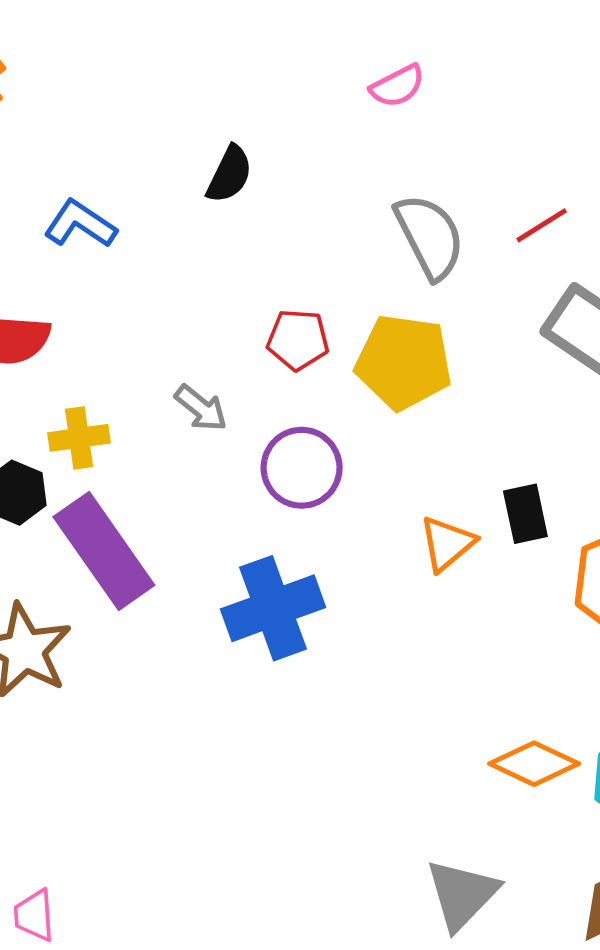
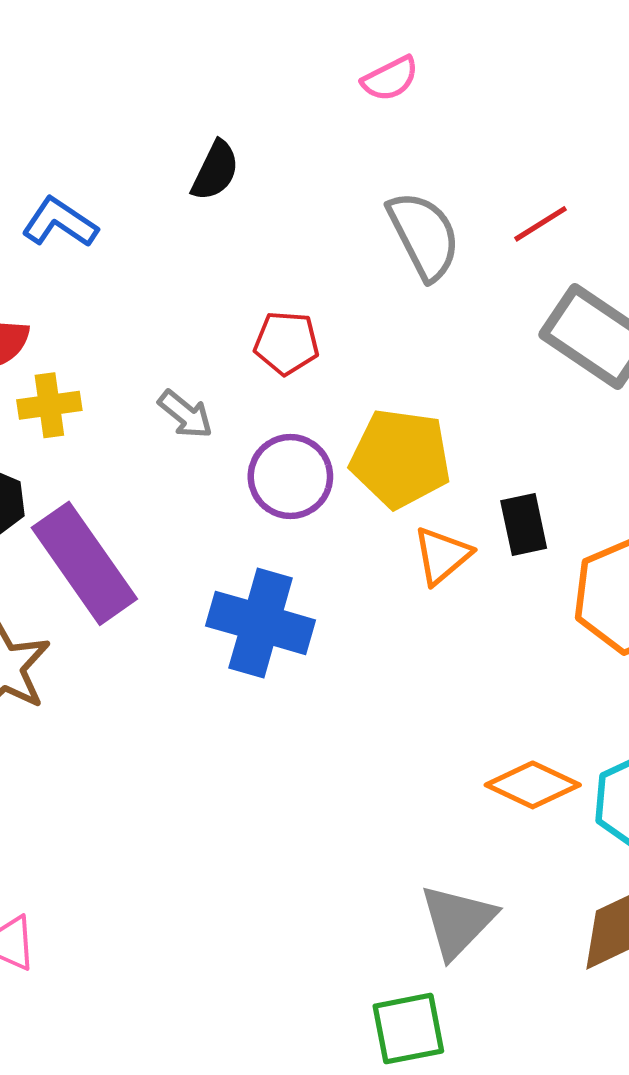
yellow pentagon: (404, 362) -> (401, 458), moved
yellow cross: (79, 438) -> (49, 405), moved
blue cross: (273, 608) -> (261, 623), turned 36

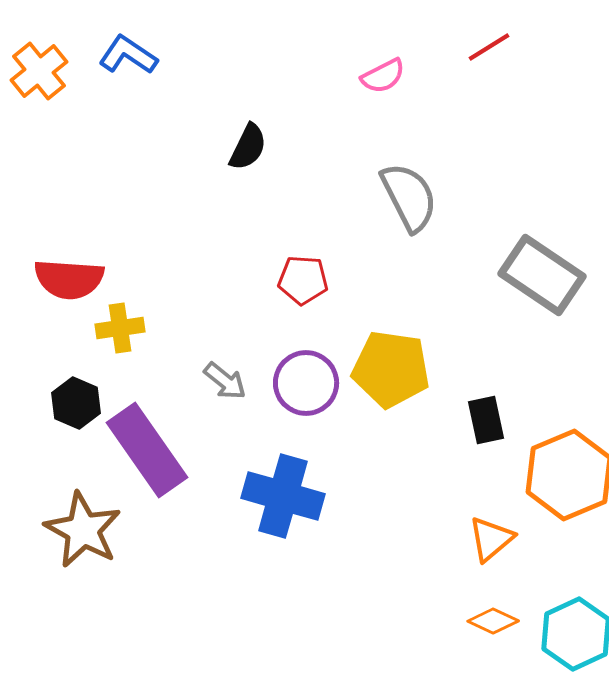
blue L-shape: (60, 222) -> (128, 55), moved
red line: (541, 224) -> (489, 47), moved
gray arrow: (185, 414) -> (225, 381), moved
orange triangle: (442, 556) -> (491, 539), moved
orange diamond: (533, 785) -> (493, 621), size x0.7

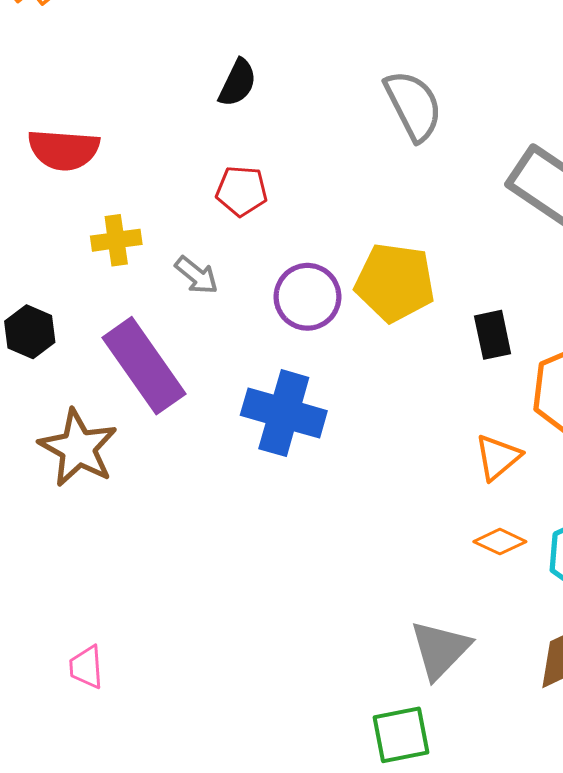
black semicircle: (248, 147) -> (238, 83), moved
red semicircle: (69, 279) -> (64, 150), moved
red pentagon: (303, 280) -> (242, 191), moved
gray arrow: (225, 381) -> (196, 275), moved
black hexagon: (76, 403) -> (30, 332), moved

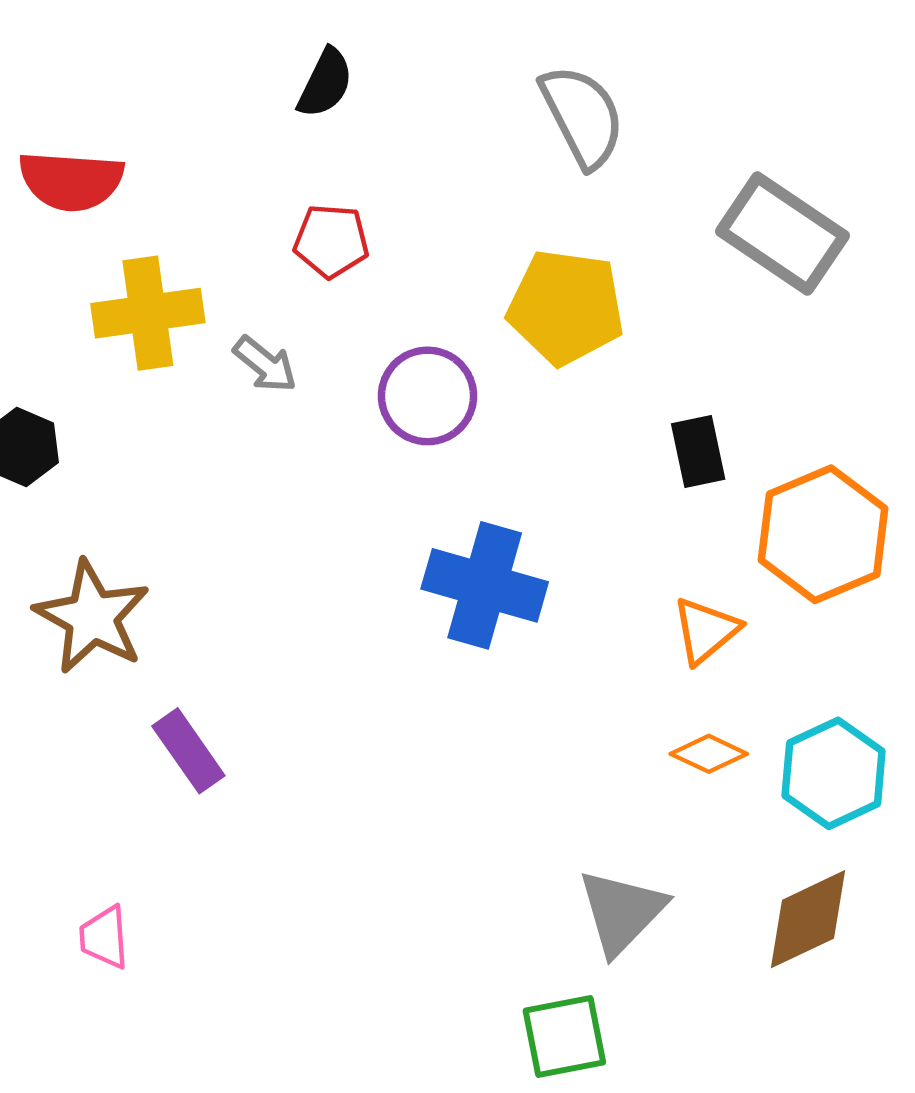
yellow cross: (116, 240) -> (148, 313), size x1.5
yellow pentagon: (395, 282) -> (566, 307), moved
purple rectangle: (144, 366) -> (188, 751), moved, size x0.6
blue cross: (284, 413) -> (485, 585), moved

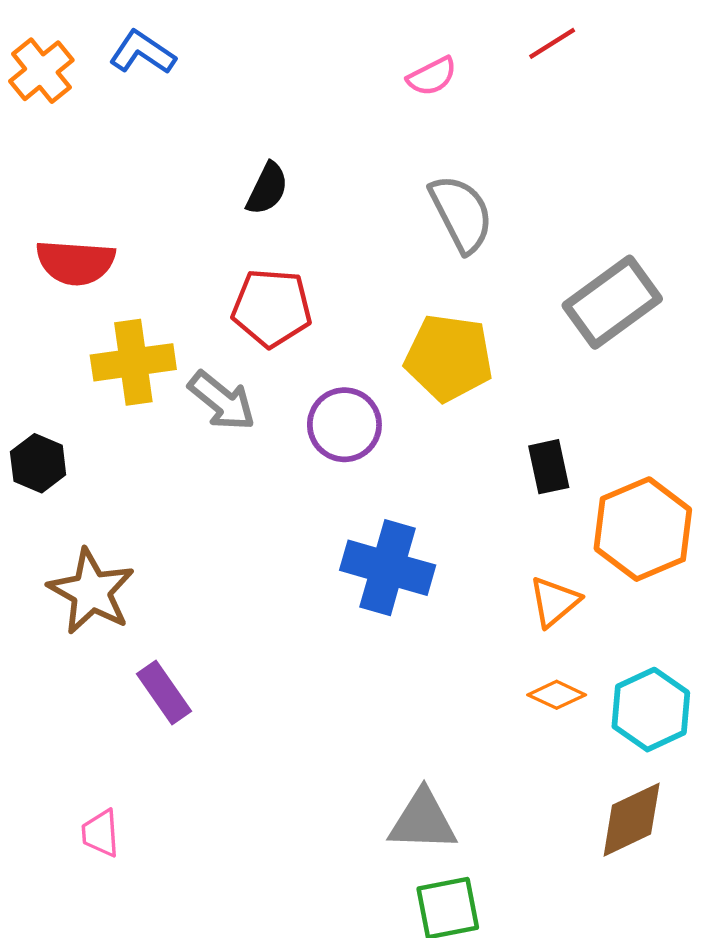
gray rectangle: (782, 233) -> (612, 302), turned -70
red pentagon: (331, 241) -> (272, 308), size x1.4
gray arrow: (265, 364) -> (222, 401), size x1.4
gray triangle: (622, 912) -> (423, 821), moved, turned 48

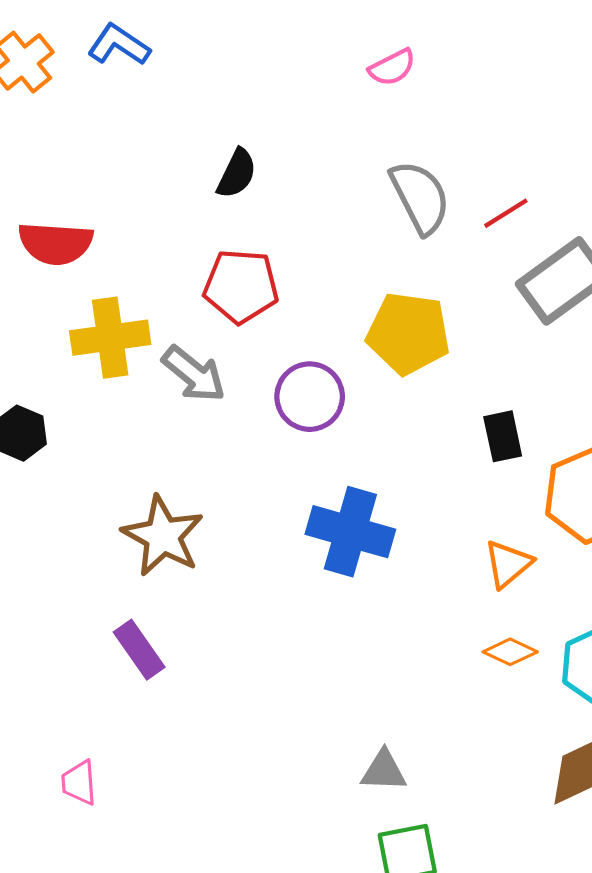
red line: (552, 43) -> (506, 213), moved
brown star: (91, 592) -> (163, 536), moved
gray triangle: (423, 821) -> (384, 771), size x0.7

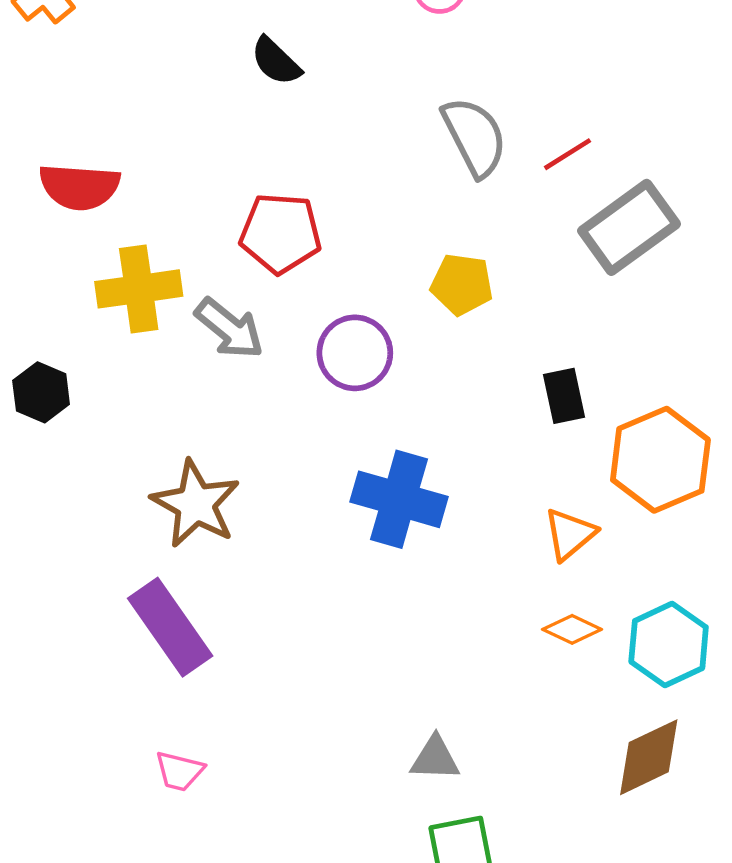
black semicircle: (237, 174) -> (276, 61), moved, turned 108
yellow pentagon: (408, 333) -> (462, 284), size x0.7
purple rectangle: (139, 650) -> (170, 627), size x1.5
pink trapezoid: (79, 783) -> (179, 771), moved, turned -72

